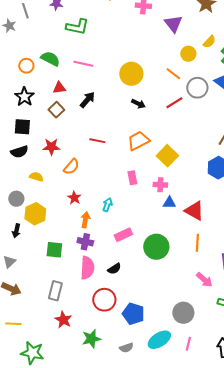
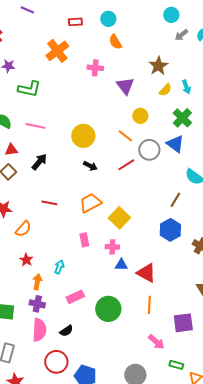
yellow semicircle: (209, 42) -> (165, 90), moved

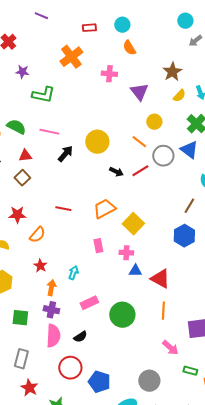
black arrow: (39, 162) -> (65, 154), moved
black arrow: (90, 166) -> (116, 172), moved

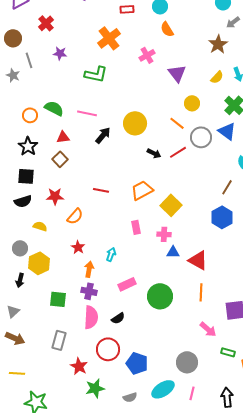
brown star: (172, 72) -> (218, 44), moved
pink cross: (109, 74) -> (147, 55), turned -35
green L-shape: (43, 95) -> (96, 74), moved
red star: (29, 388) -> (79, 366), moved

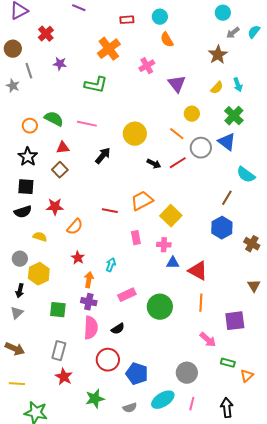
black arrow: (103, 135) -> (103, 156), moved
red line: (101, 190) -> (110, 211), moved
gray triangle: (13, 311) -> (17, 313), moved
red star: (79, 366) -> (64, 377), moved

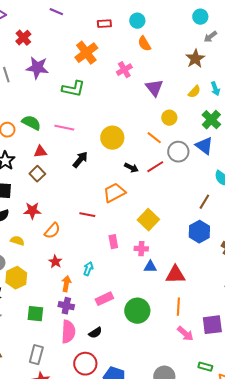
purple star: (60, 64) -> (37, 68), size x1.6
orange trapezoid: (142, 201) -> (114, 193), moved
red triangle: (198, 271) -> (175, 275), turned -30
pink arrow: (208, 340) -> (185, 334), moved

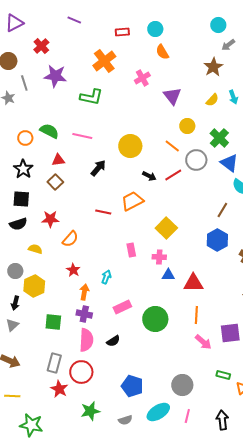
green cross: (211, 120) -> (219, 138), moved
blue triangle: (204, 146) -> (229, 163), moved
red line: (87, 215) -> (103, 212), moved
red circle: (85, 364) -> (81, 372), moved

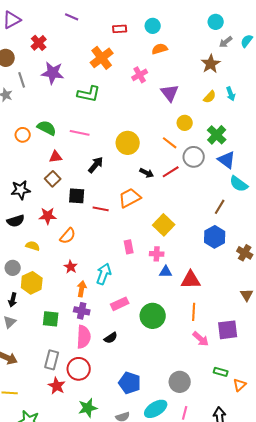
orange semicircle: (162, 52) -> (160, 49), turned 105
black star: (23, 169) -> (21, 190), moved, turned 30
black square: (21, 199) -> (77, 196), moved
cyan arrow: (106, 277) -> (104, 274), size x1.5

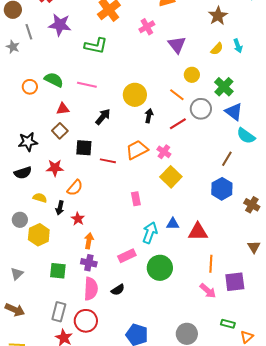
black arrow: (147, 173) -> (149, 116), moved, turned -104
pink cross: (157, 254) -> (164, 152), moved, turned 32
cyan arrow: (104, 274) -> (150, 233), moved
black arrow: (13, 300) -> (60, 208), moved
orange line: (194, 312) -> (211, 264), moved

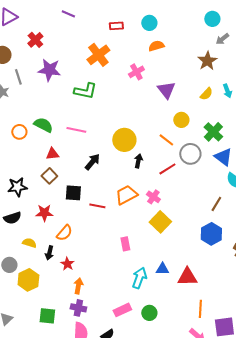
pink rectangle: (127, 256) -> (122, 310), moved
green circle: (160, 268) -> (149, 313), size x0.6

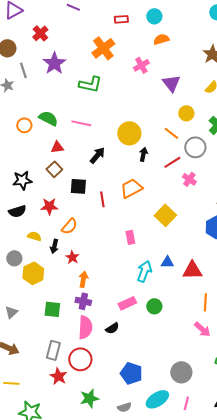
purple star: (49, 70) -> (54, 63), turned 30
pink cross: (153, 197) -> (189, 179), moved
red line: (97, 206) -> (102, 199), turned 70

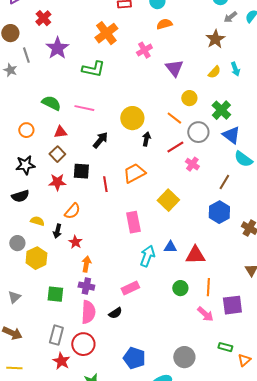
orange circle: (24, 125) -> (26, 130), moved
red star: (49, 206) -> (57, 182), moved
pink rectangle: (130, 237) -> (133, 222), size x1.5
green circle: (154, 306) -> (180, 288), moved

